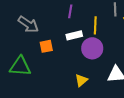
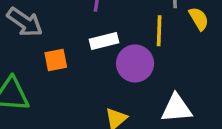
yellow line: (95, 25) -> (159, 31), moved

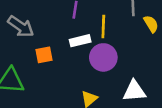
yellow line: (159, 31) -> (103, 26), moved

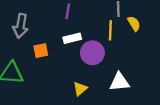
gray arrow: (21, 26) -> (21, 26), turned 65
yellow line: (103, 26) -> (110, 30), moved

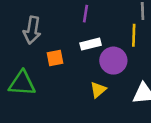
yellow triangle: (80, 89) -> (98, 90), moved

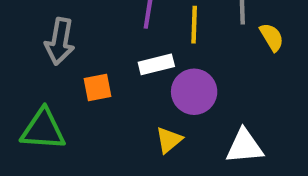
yellow line: (134, 35) -> (194, 25), moved

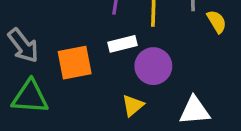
gray arrow: (60, 41) -> (23, 46), moved, turned -48
orange square: (98, 88) -> (75, 63), size x1.5

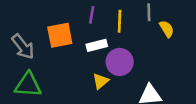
orange square: (75, 63) -> (60, 35), moved
yellow triangle: (133, 105) -> (101, 81), moved

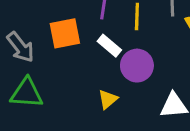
white rectangle: (97, 45) -> (109, 46), turned 54
yellow triangle: (101, 81) -> (108, 99), moved

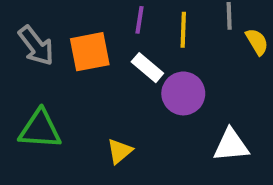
gray arrow: (20, 47) -> (36, 46), moved
yellow triangle: (108, 99) -> (120, 151), moved

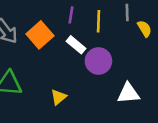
orange square: (90, 52) -> (40, 35), turned -30

